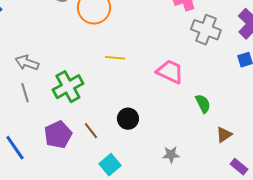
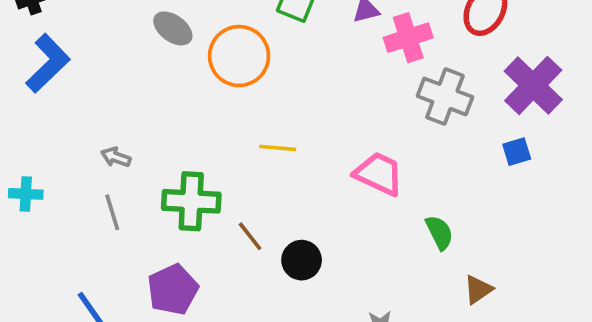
gray arrow: (27, 63) -> (116, 157), size x0.7
green cross: (68, 87) -> (191, 201), turned 32
brown line: (91, 131) -> (250, 236), moved

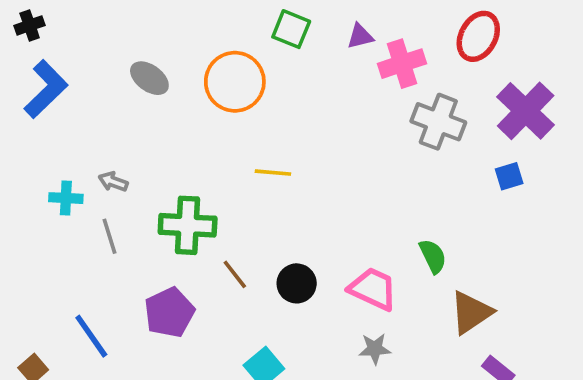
gray ellipse: (173, 28) -> (149, 78), moved
pink trapezoid: (379, 174) -> (373, 289), moved
cyan cross: (26, 194) -> (66, 198), moved
brown line: (250, 236) -> (235, 274), moved
brown triangle: (478, 290) -> (471, 312), size x1.5

